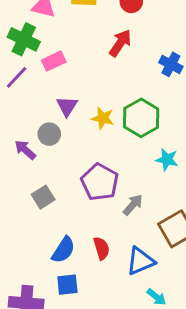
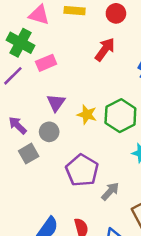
gray circle: (49, 134) -> (49, 132), moved
purple arrow: (25, 150) -> (18, 125), moved
gray square: (43, 197) -> (29, 154), moved

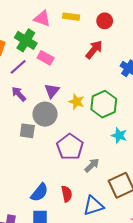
pink rectangle: (46, 63) -> (46, 58), turned 49
purple arrow: (18, 125) -> (19, 94), moved
gray circle: (49, 132) -> (45, 114), size x1.5
gray square: (29, 154) -> (27, 131), turned 35

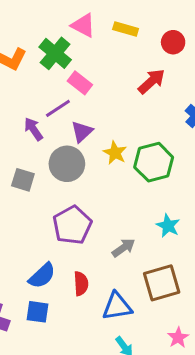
purple line: (18, 67) -> (58, 108), moved
gray square: (27, 131) -> (23, 180), moved
cyan star: (119, 135) -> (168, 226), moved
purple pentagon: (70, 147) -> (72, 225), moved

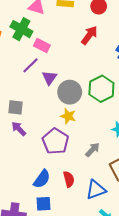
purple arrow: (33, 129) -> (19, 129), moved
yellow star: (115, 153) -> (68, 116), moved
gray circle: (67, 164) -> (70, 92), moved
gray square: (23, 180) -> (15, 107), moved

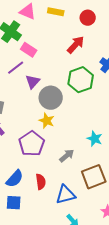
green hexagon: (101, 89) -> (81, 80), moved

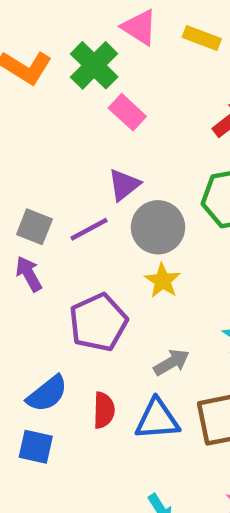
purple line: (16, 68) -> (89, 229), moved
yellow star: (47, 121) -> (163, 281), moved
blue triangle: (66, 195) -> (157, 419), moved

